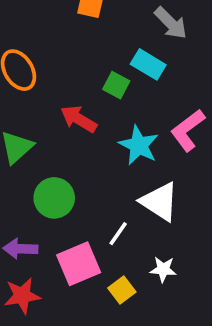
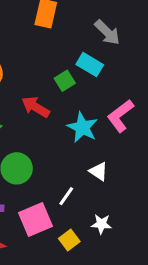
green square: (116, 85) -> (65, 81), turned 30
white triangle: (159, 202) -> (98, 171), size x0.6

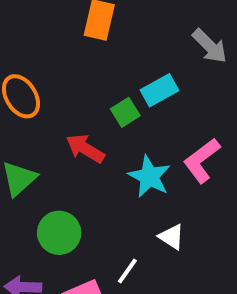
gray arrow: (107, 32) -> (210, 46), moved
cyan rectangle: (90, 65) -> (159, 90), turned -60

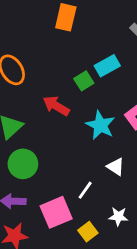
green circle: (59, 233) -> (23, 164), moved

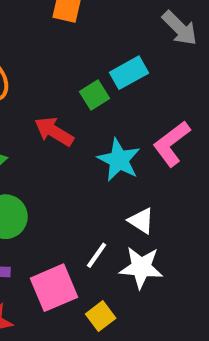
white star: (118, 216) -> (141, 267), moved, size x1.5

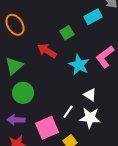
cyan rectangle: (129, 73) -> (93, 17), moved

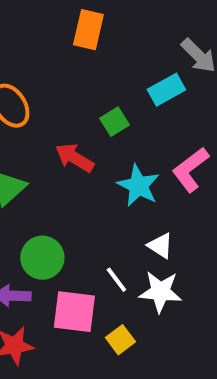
green circle: (23, 93) -> (42, 258), moved
white line: (68, 112) -> (116, 280), turned -72
pink square: (47, 128) -> (74, 312), turned 30

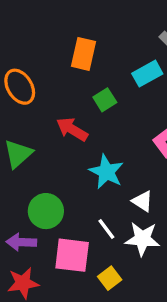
orange rectangle: (88, 30) -> (84, 54), moved
cyan star: (138, 186) -> (106, 172), moved

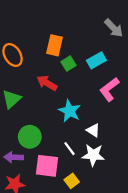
orange rectangle: (84, 54) -> (55, 45), moved
cyan rectangle: (147, 74) -> (96, 60), moved

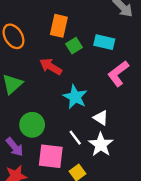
cyan rectangle: (96, 60) -> (104, 42), turned 42
white star: (93, 155) -> (101, 145), turned 30
purple arrow: (14, 157) -> (15, 147), turned -132

